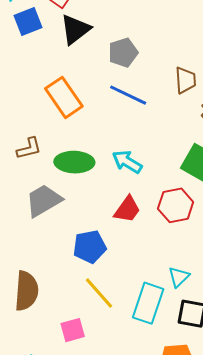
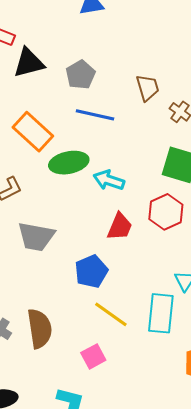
black triangle: (75, 29) -> (29, 63), turned 36
green ellipse: (74, 162) -> (69, 163), moved
gray trapezoid: (44, 201) -> (36, 237), turned -126

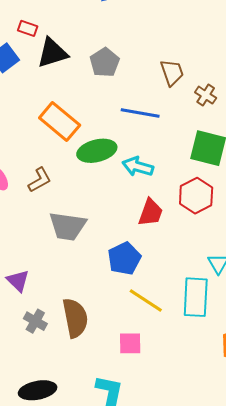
blue line: (95, 115) -> (140, 113), moved
pink square: (93, 356) -> (130, 343), turned 30

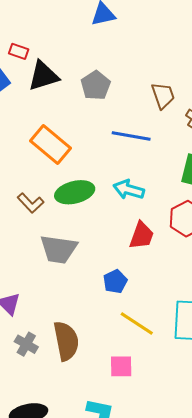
green ellipse: (97, 151) -> (75, 192), moved
brown L-shape: (40, 180) -> (31, 203), turned 76
blue pentagon: (124, 258) -> (115, 281), size x0.7

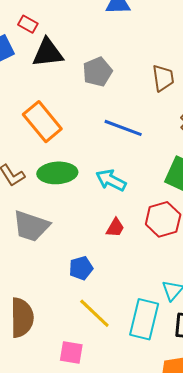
brown trapezoid: (163, 95) -> (163, 78), moved
red trapezoid: (142, 235) -> (115, 228), size x0.7

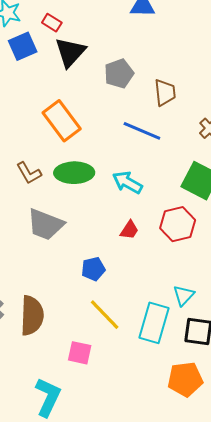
black triangle: (48, 53) -> (70, 52), turned -44
brown trapezoid: (163, 78) -> (165, 92), moved

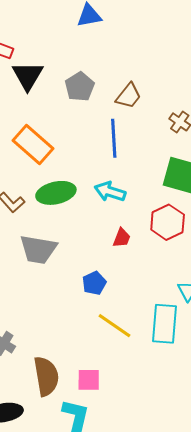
brown trapezoid: (165, 92) -> (129, 96), turned 56
blue line: (142, 131) -> (114, 138), turned 75
brown semicircle: (32, 316) -> (46, 376), moved
pink square: (80, 353) -> (89, 380), moved

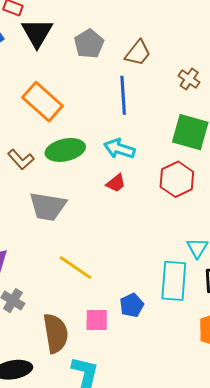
red trapezoid: (122, 238) -> (116, 183), moved, turned 30
blue pentagon: (94, 283) -> (132, 305), moved
yellow line: (115, 326) -> (76, 268), moved
pink square: (89, 380) -> (97, 320), moved

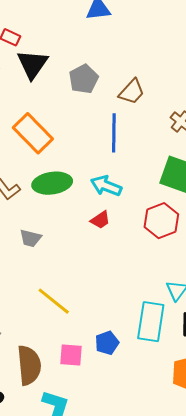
gray trapezoid: (48, 207) -> (30, 238), size x0.6

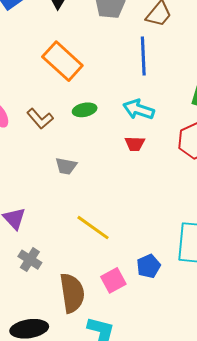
green ellipse: (52, 183) -> (85, 110), size x0.6
red trapezoid: (100, 220) -> (135, 144), turned 40
pink square: (71, 355) -> (113, 280), turned -30

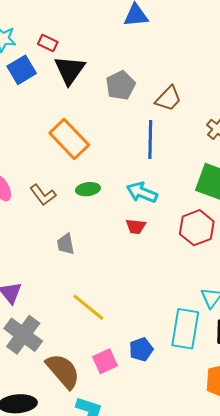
gray trapezoid: (66, 166) -> (66, 244), turned 65
gray cross: (30, 260) -> (23, 335), size x1.6
brown semicircle: (72, 293) -> (63, 371), turned -36

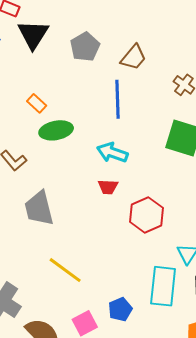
orange rectangle: (69, 139) -> (37, 103), size x0.5
green ellipse: (88, 189) -> (56, 130), moved, size x1.4
red hexagon: (197, 228) -> (146, 215), moved
gray trapezoid: (66, 244) -> (39, 208), size x1.6

